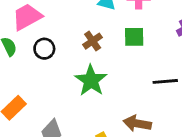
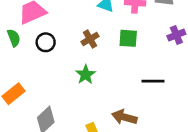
green star: (91, 80) -> (86, 75), size x0.7

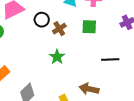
black circle: (46, 42) -> (42, 20), moved

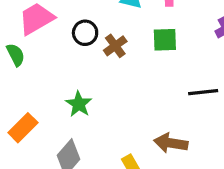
green star: (57, 57) -> (79, 104), moved

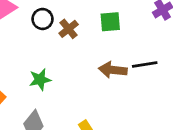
green star: (79, 104) -> (40, 80), turned 30
brown arrow: (171, 143) -> (113, 70), moved

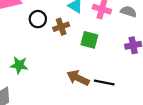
brown cross: (69, 29) -> (61, 27), moved

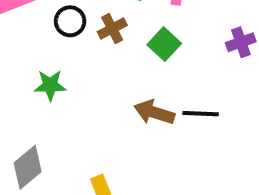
green square: (89, 40) -> (164, 44), turned 36
green star: (19, 65) -> (50, 85), moved

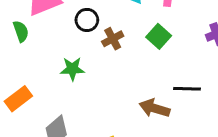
brown cross: (112, 29) -> (113, 39), moved
brown arrow: (154, 112) -> (155, 108), moved

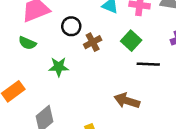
green semicircle: (21, 31) -> (27, 43), moved, turned 132
black line: (187, 89) -> (148, 64), moved

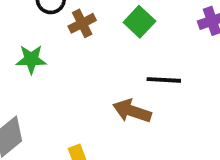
black line: (148, 64) -> (164, 80), moved

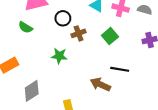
green star: (31, 59) -> (59, 56), moved

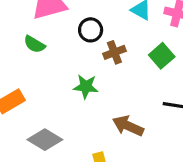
brown arrow: (100, 84) -> (128, 126), moved
gray diamond: (32, 91) -> (45, 140), turned 65

